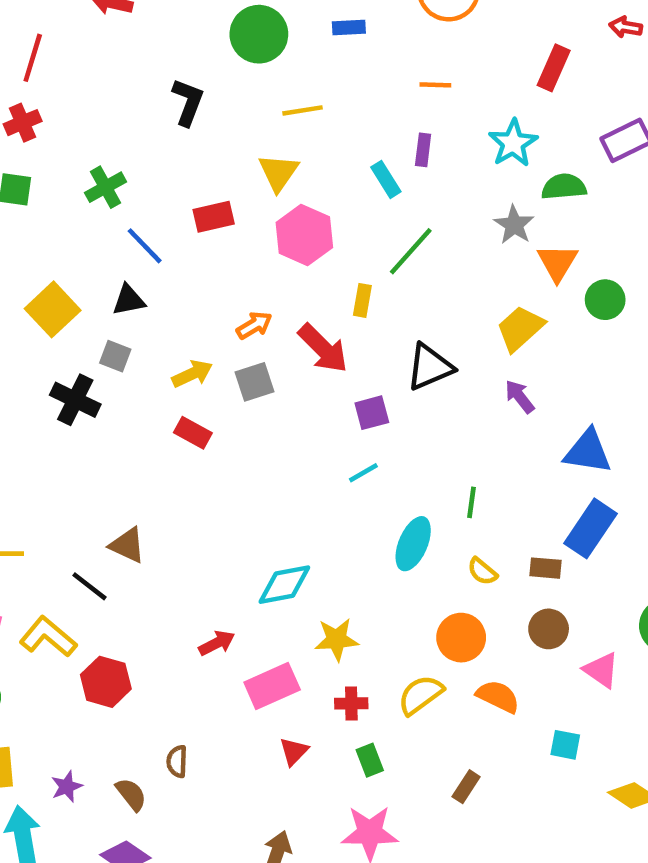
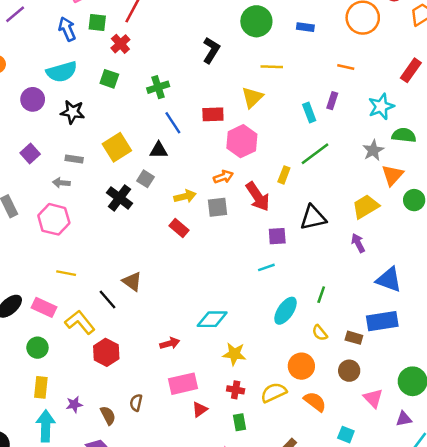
red cross: (23, 123) -> (120, 44), turned -30
pink hexagon: (304, 235) -> (242, 141), moved
blue rectangle: (590, 528) -> (382, 321), turned 36
pink rectangle: (272, 686) -> (183, 384), moved

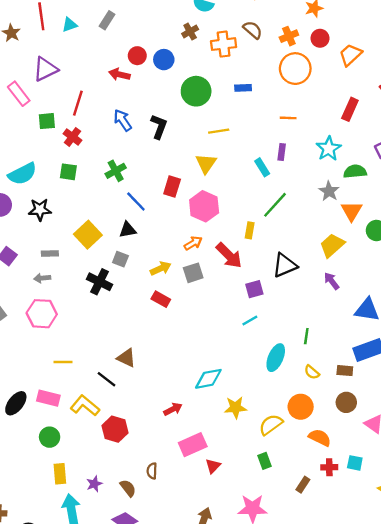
blue arrow: (67, 29) -> (123, 120), moved
red rectangle: (213, 114) -> (172, 187), turned -60
red cross: (236, 390) -> (329, 467), moved
yellow semicircle: (274, 393) -> (271, 425), moved
green rectangle: (239, 422) -> (265, 461), moved

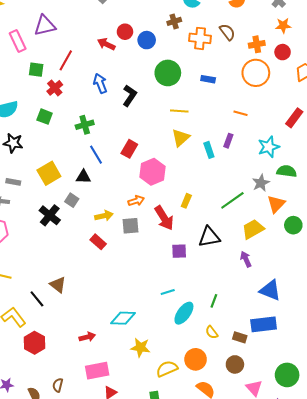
yellow triangle: (206, 163) -> (181, 138), moved
green line: (275, 205) -> (232, 200), moved
cyan line: (250, 320) -> (168, 292), moved

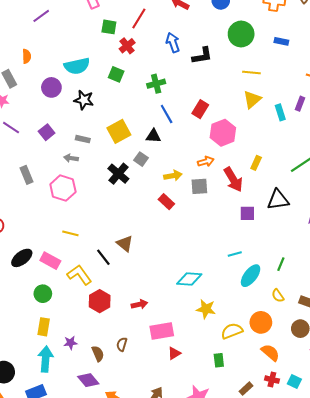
black L-shape: (130, 96) -> (202, 56), turned 45
red arrow: (87, 337) -> (139, 304), moved

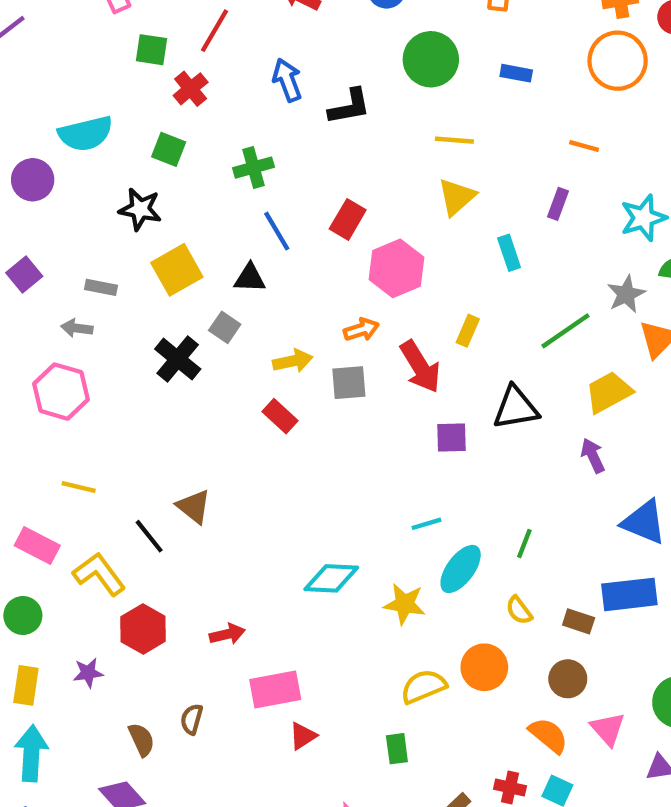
black star: (84, 100) -> (140, 209), moved
cyan rectangle: (280, 112) -> (509, 253), moved
yellow star: (206, 309) -> (404, 604), moved
purple star: (70, 343) -> (88, 673), moved
orange semicircle: (270, 353) -> (548, 735), moved

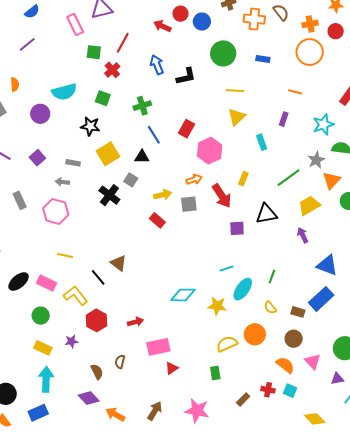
blue rectangle: (629, 594) -> (321, 299), turned -35
yellow rectangle: (26, 685) -> (43, 348), turned -72

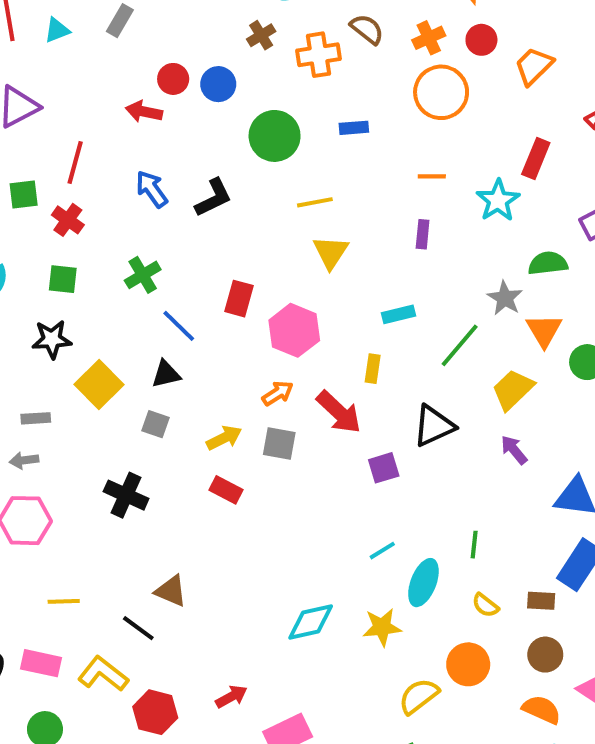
cyan star: (323, 124) -> (498, 200), moved
cyan rectangle: (262, 142) -> (399, 314), moved, turned -70
black cross: (109, 195) -> (126, 495), moved
gray square: (189, 204) -> (279, 443), turned 30

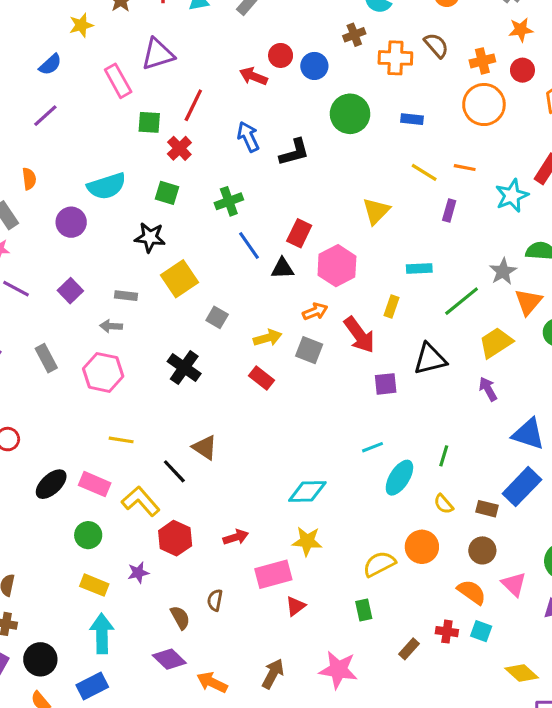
yellow line: (315, 202) -> (424, 172), moved, turned 32
black triangle: (166, 374) -> (282, 268), moved
yellow star: (382, 627) -> (307, 541), moved

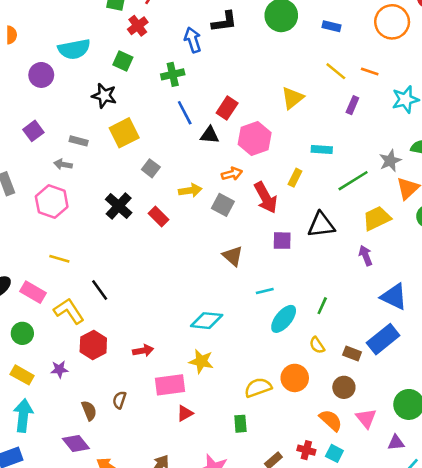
blue arrow: (248, 137) -> (193, 40), moved
black L-shape: (294, 152) -> (224, 22), moved
red rectangle: (262, 378) -> (159, 216), moved
brown triangle: (205, 448) -> (233, 256), moved

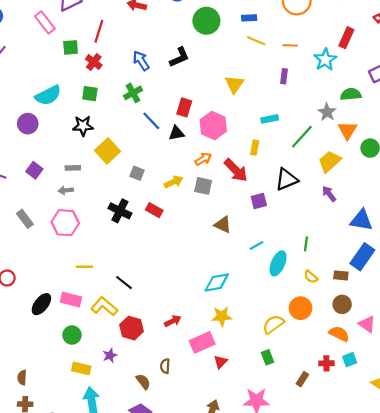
black L-shape: (224, 22) -> (179, 57), moved
yellow line: (336, 71) -> (256, 41), moved
cyan square: (334, 453) -> (350, 360), turned -32

